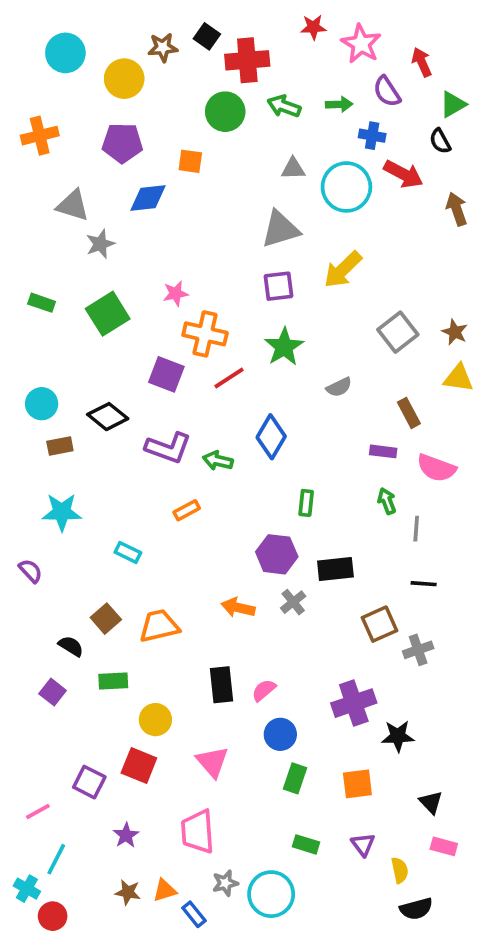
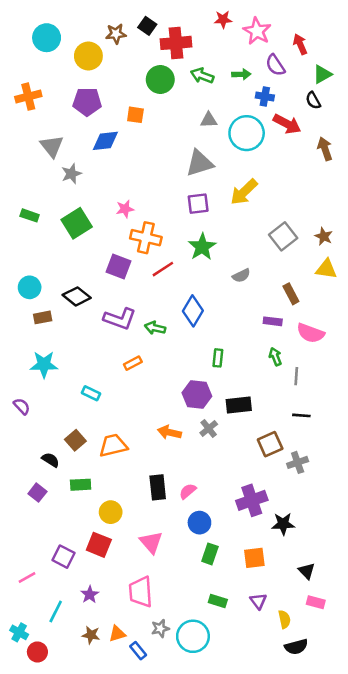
gray triangle: (73, 205) -> (52, 146), turned 35
cyan line: (56, 859) -> (56, 611), moved

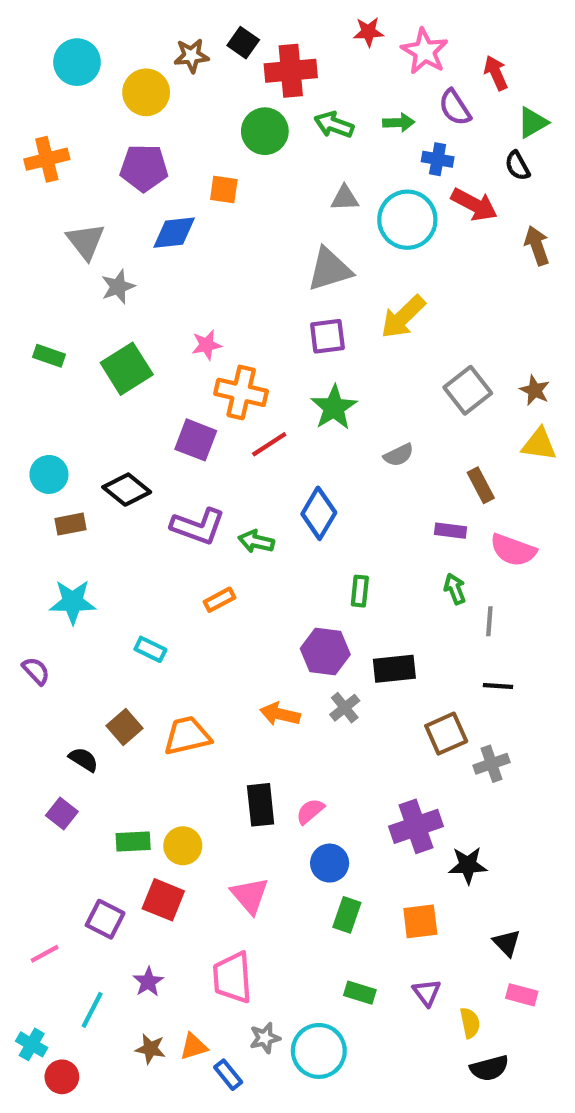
green rectangle: (81, 485) -> (133, 841), moved

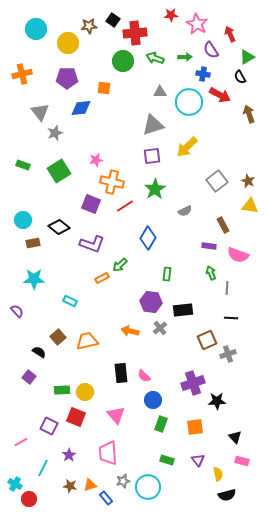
green arrow: (256, 541) -> (120, 265), moved, turned -56
pink semicircle: (310, 811) -> (144, 376), turned -96

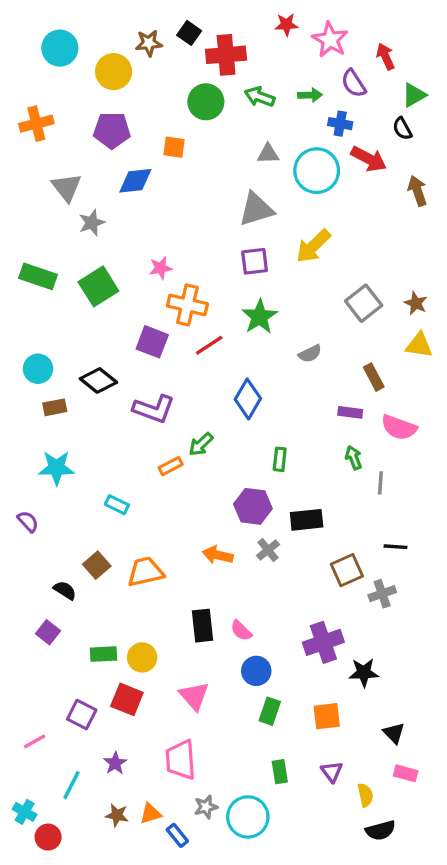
green rectangle: (23, 165) -> (38, 276), size x1.5
black line: (231, 318) -> (396, 547), moved
green rectangle: (167, 460) -> (280, 772), turned 64

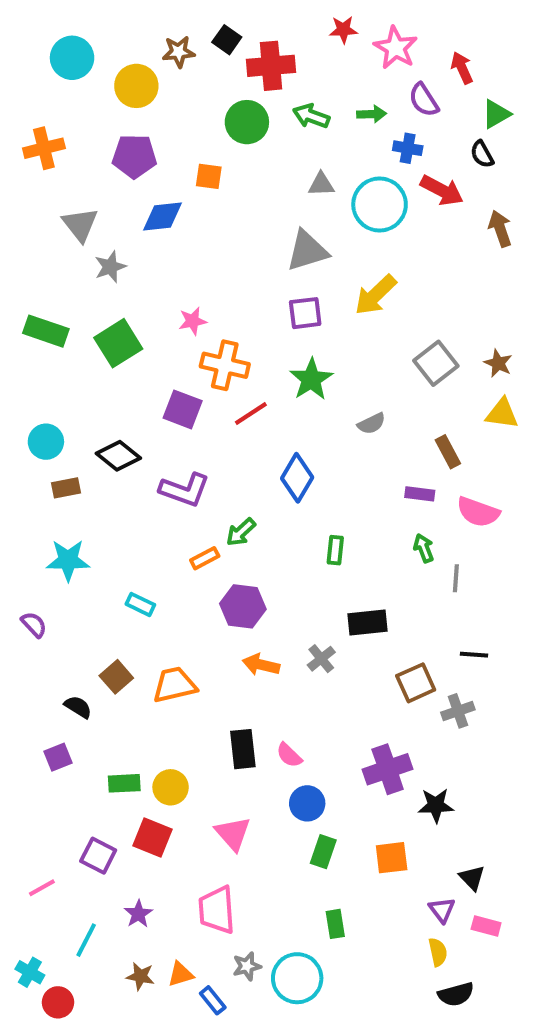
purple hexagon: (253, 506) -> (243, 606), moved
purple square: (48, 632) -> (58, 757), turned 30
purple triangle: (332, 772) -> (442, 910), moved

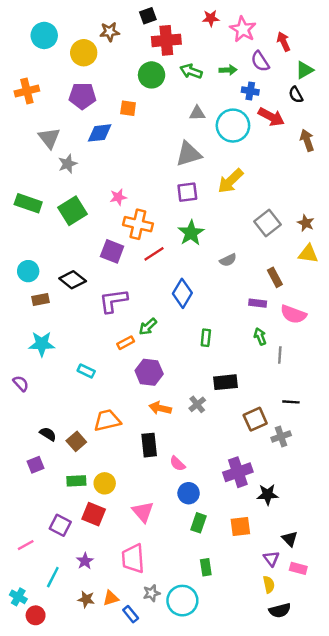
black square: (227, 40) -> (148, 16), moved, turned 35
purple L-shape: (185, 490) -> (113, 301), turned 152
brown square: (116, 677) -> (76, 441), moved
black rectangle: (243, 749) -> (149, 445), moved

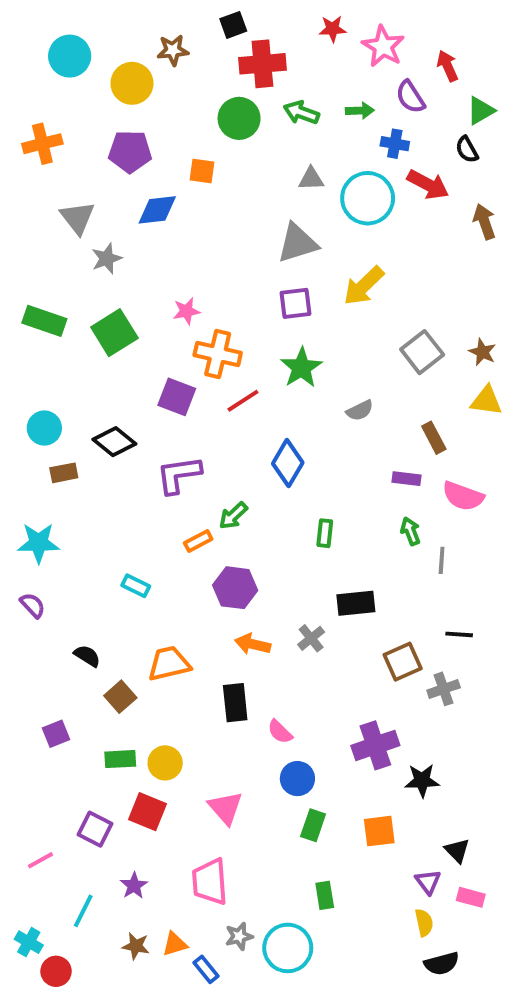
cyan star: (42, 344) -> (38, 543), moved
black semicircle: (48, 434) -> (87, 656), moved

